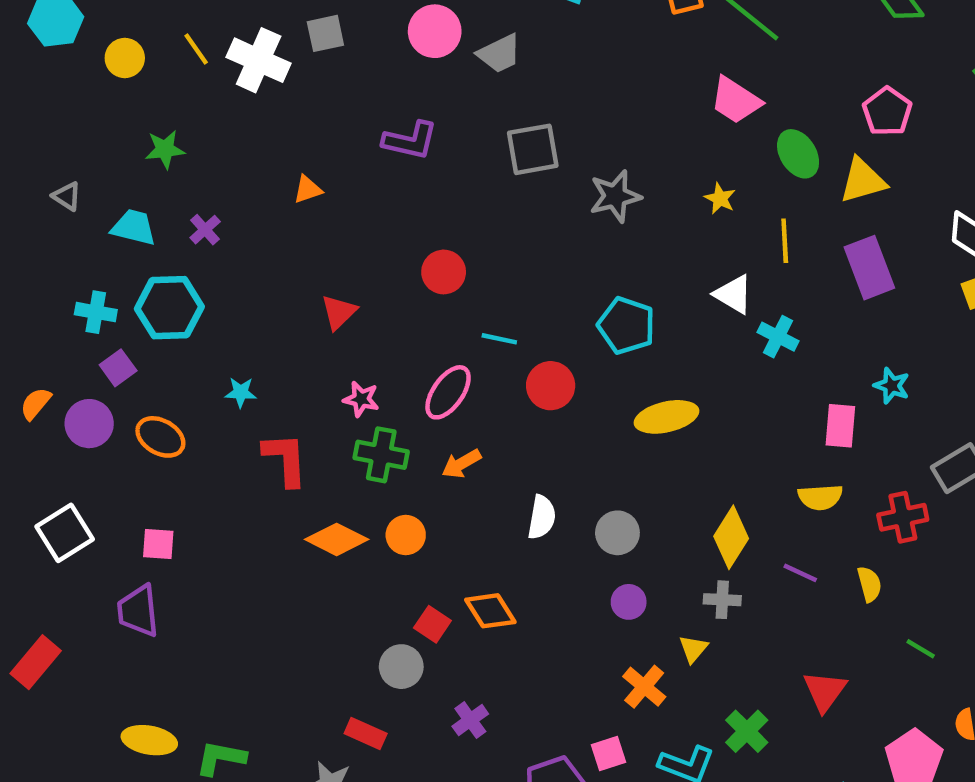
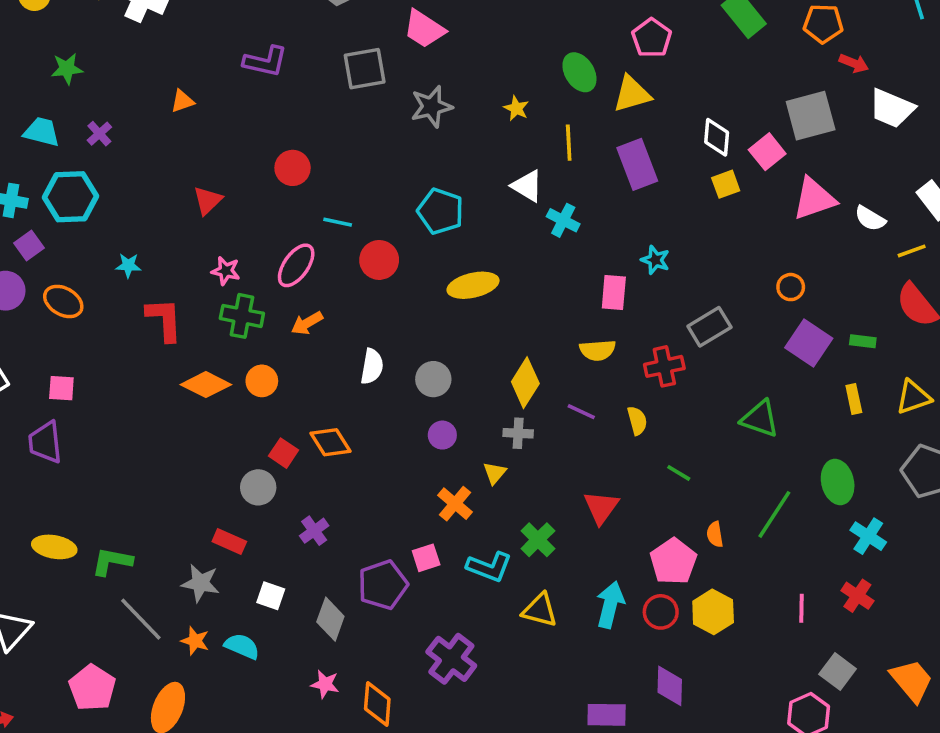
pink trapezoid: (736, 100) -> (424, 29), moved

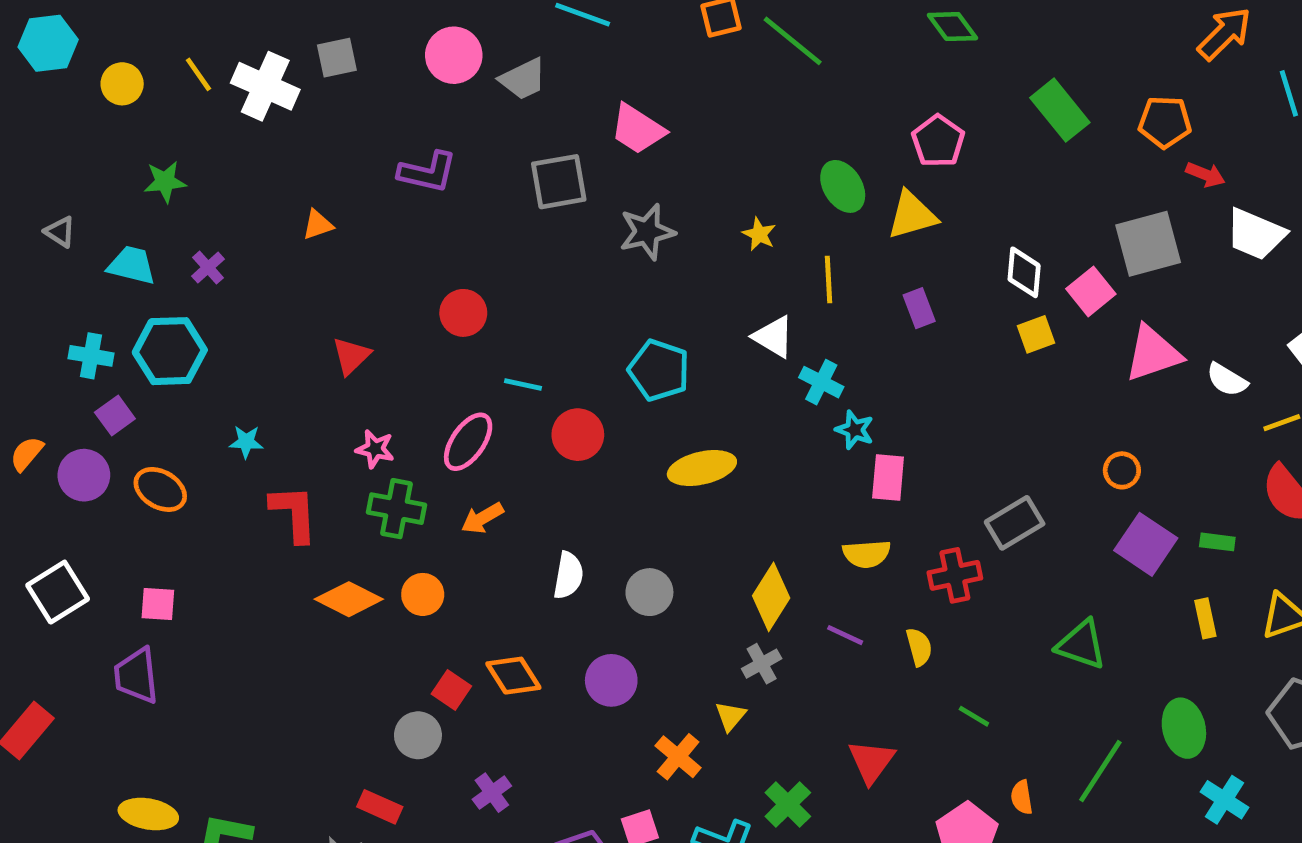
purple rectangle: (637, 164) -> (919, 308), size x0.6
cyan star: (655, 260) -> (855, 430), moved
gray cross: (518, 433) -> (762, 664), turned -32
purple circle: (442, 435) -> (611, 680), moved, size x1.4

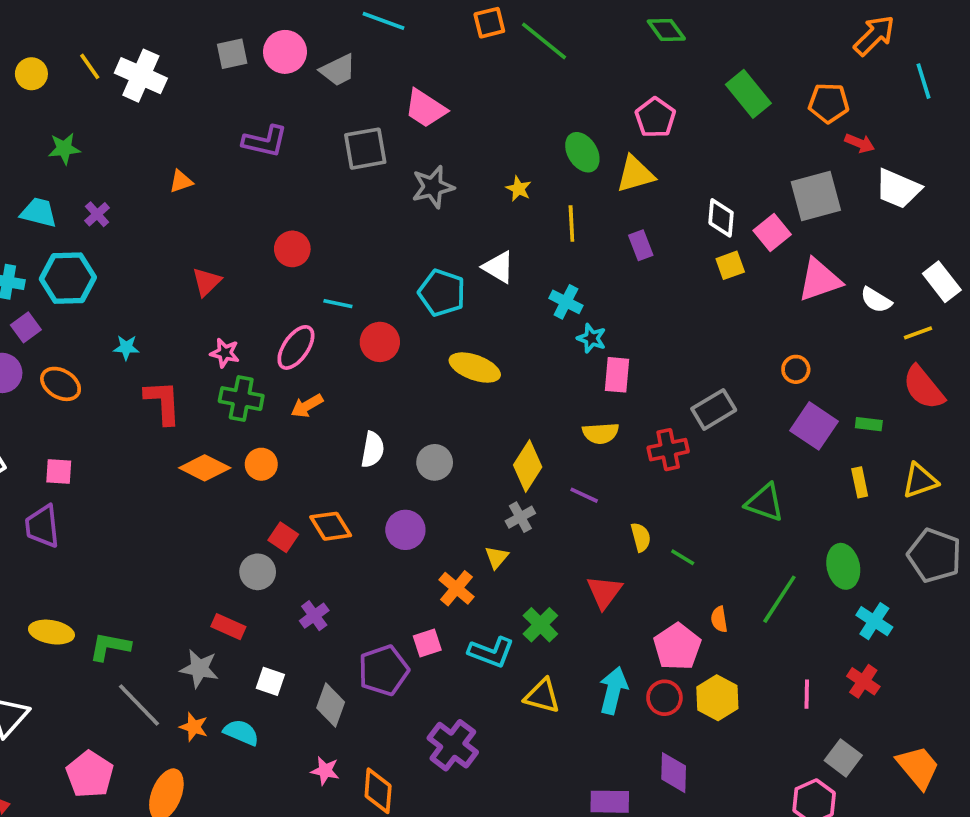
gray square: (337, 58) -> (232, 54), moved
white triangle: (774, 337) -> (498, 267), moved
yellow ellipse: (702, 468) -> (475, 368), turned 33
yellow semicircle: (919, 647) -> (641, 537), moved

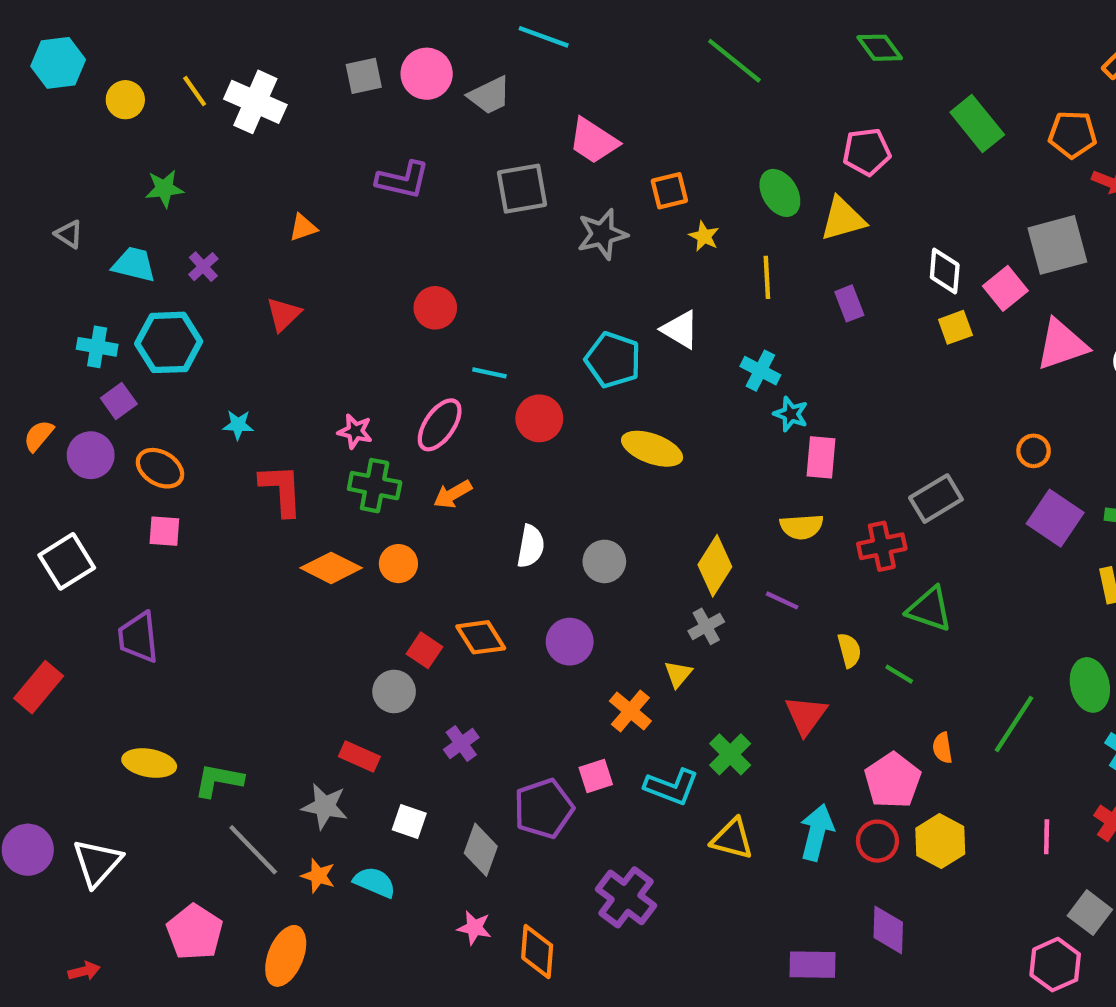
orange square: (489, 23) -> (669, 191), moved
pink pentagon: (655, 118) -> (867, 152), turned 30
red triangle: (207, 282) -> (284, 314), moved
pink square: (59, 471) -> (164, 531), moved
green triangle: (765, 503) -> (929, 609), moved

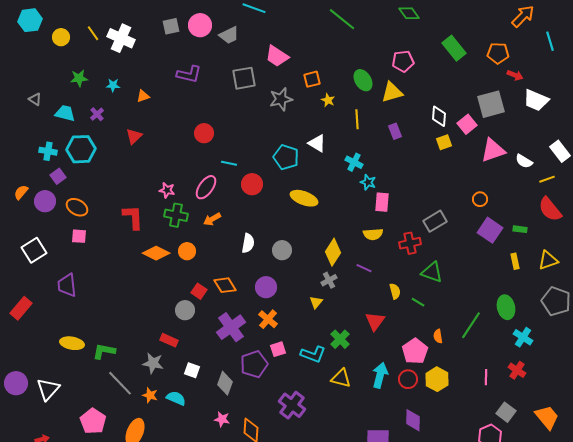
cyan star: (238, 425) -> (113, 85), moved
orange cross: (630, 711) -> (268, 319), moved
purple cross: (461, 743) -> (231, 327), moved, size x1.8

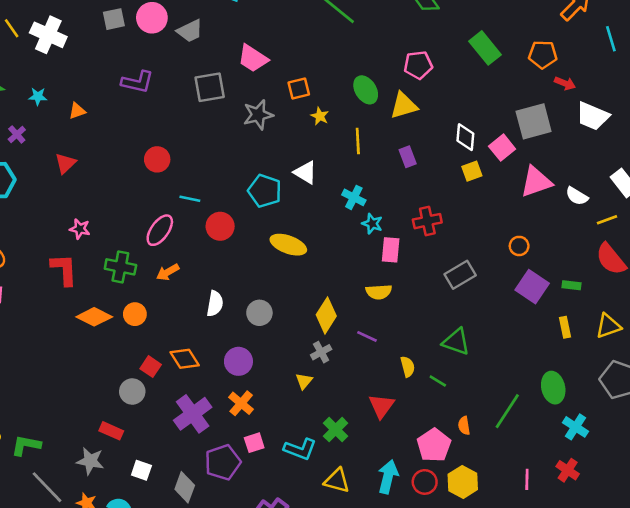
pink star: (167, 190) -> (80, 229), moved
red cross: (410, 243) -> (427, 221), moved

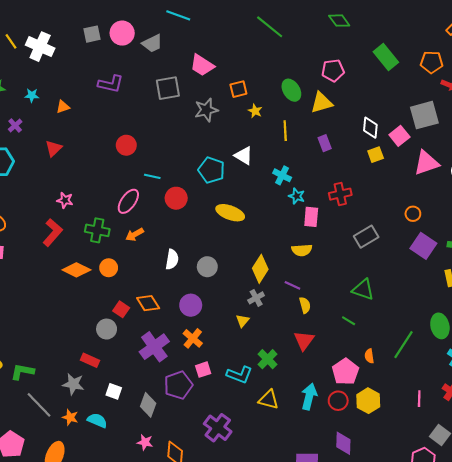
red L-shape: (64, 270) -> (53, 232), turned 44
yellow semicircle: (408, 367) -> (305, 305), moved

